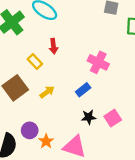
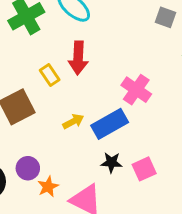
red arrow: (53, 46) -> (78, 58), size x1.5
blue rectangle: (83, 90) -> (110, 124), size x1.6
yellow arrow: (47, 92) -> (73, 121), moved

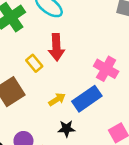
black star: (111, 162) -> (66, 129), moved

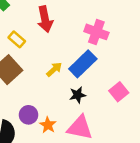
yellow rectangle: (34, 63) -> (17, 39), moved
black star: (66, 129) -> (78, 95), moved

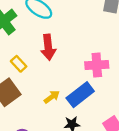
pink cross: (96, 32) -> (97, 65), turned -30

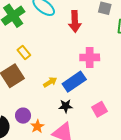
red arrow: (48, 47) -> (75, 22), moved

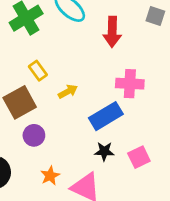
yellow arrow: (50, 82) -> (68, 91), moved
black star: (66, 106) -> (104, 151), moved
purple circle: (23, 116) -> (34, 135), moved

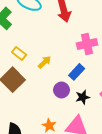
blue rectangle: (106, 116) -> (77, 72), size x0.7
purple circle: (34, 135) -> (62, 90), moved

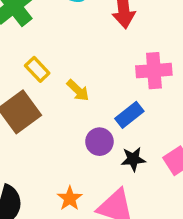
yellow arrow: (45, 62) -> (78, 90), turned 80

